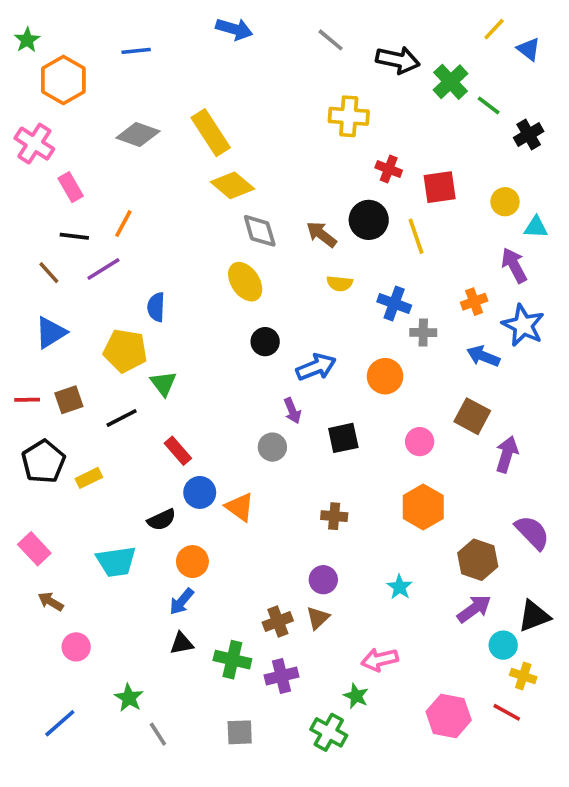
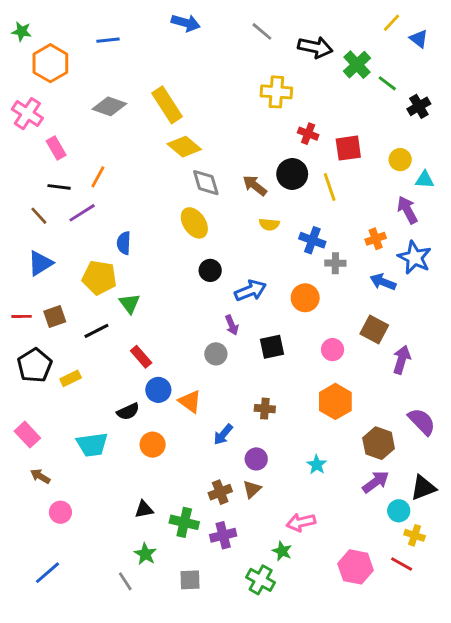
green star: (27, 40) -> (22, 31), turned -30
blue arrow: (182, 601) -> (223, 435), moved
green star: (129, 698) -> (145, 554), moved

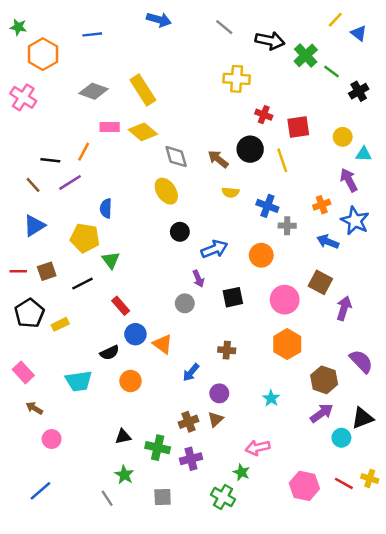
yellow diamond: (184, 147) -> (143, 132), moved
pink rectangle: (56, 148) -> (110, 127), moved, turned -60
pink circle: (333, 350) -> (285, 300), size x1.5
yellow cross: (415, 535) -> (370, 478), moved

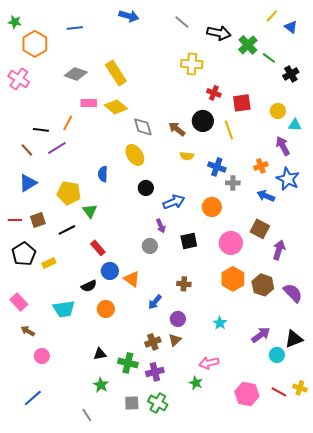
blue semicircle: (106, 208) -> (103, 174), moved
brown hexagon: (324, 380) -> (263, 285), moved
green cross: (223, 497) -> (158, 403), moved
gray line: (107, 498) -> (87, 415), moved

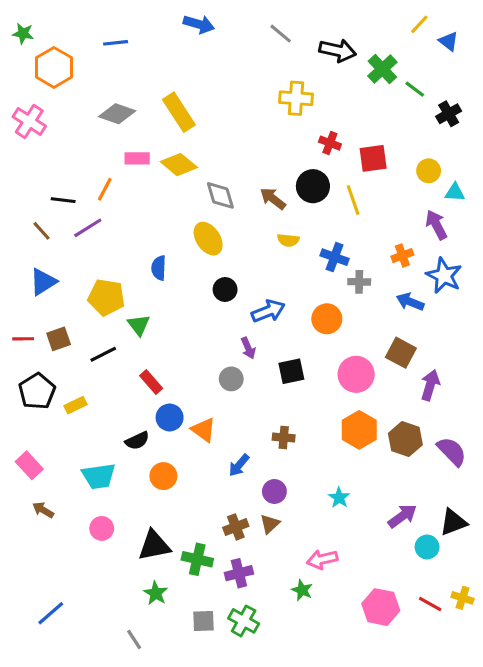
black triangle: (100, 354) -> (154, 545), size x1.6
pink circle: (42, 356) -> (102, 528), moved

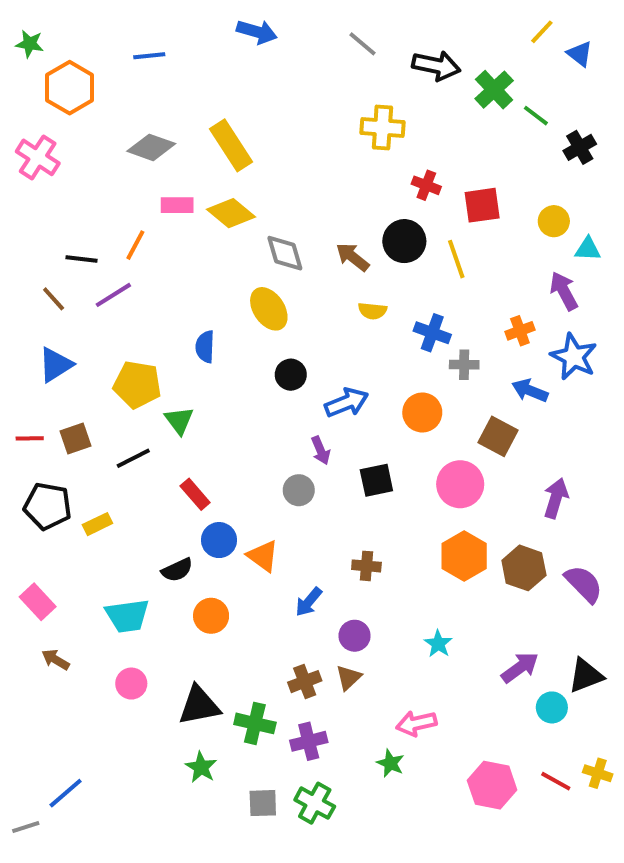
brown square: (401, 353) -> (498, 436), moved
black pentagon: (37, 391) -> (48, 506), turned -30
gray line: (134, 639) -> (26, 827), moved, turned -75

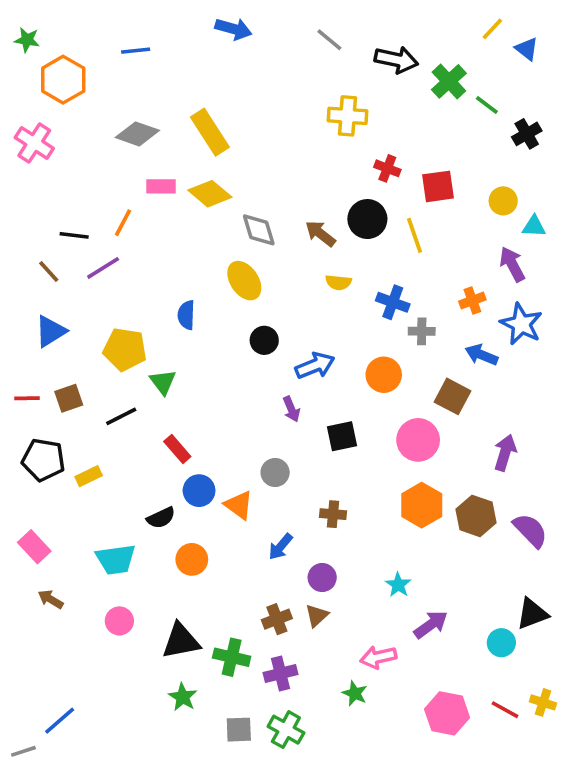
gray circle: (299, 490) -> (275, 472), moved
purple arrow: (520, 668) -> (431, 625), moved

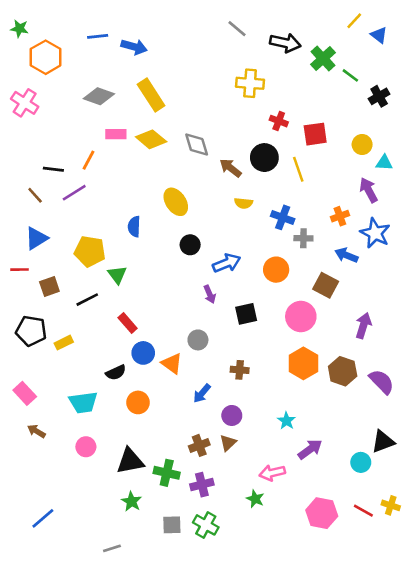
blue arrow: (233, 29) -> (134, 47), moved
gray diamond: (259, 230) -> (197, 145), moved
red line: (27, 398) -> (19, 270), moved
gray line: (23, 751) -> (112, 548), moved

